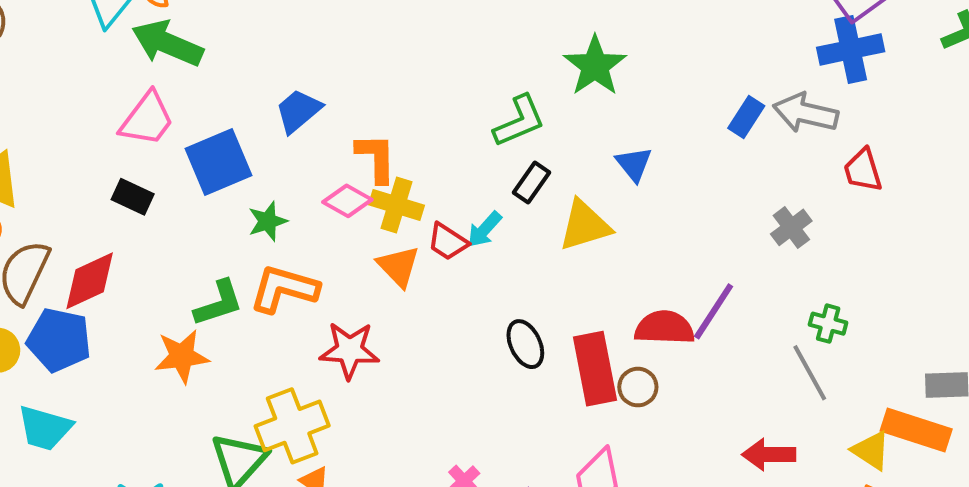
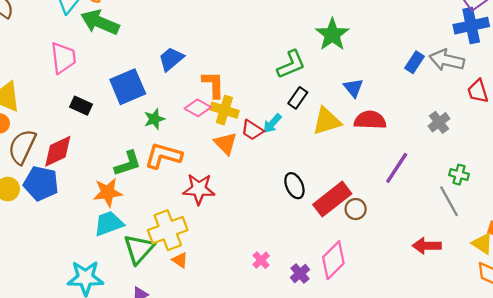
pink trapezoid: (147, 119) -> (63, 58), moved, turned -44
red semicircle: (664, 328) -> (370, 120), moved
red rectangle: (595, 369) -> (332, 199), turned 63
cyan trapezoid: (45, 428) -> (109, 223), moved, turned 144

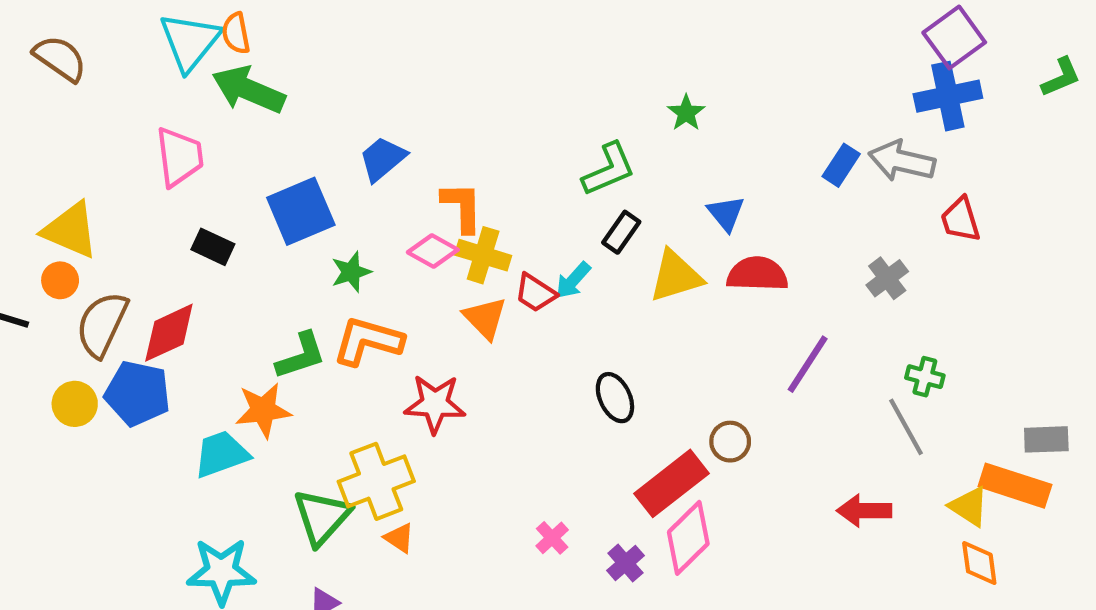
green star: (332, 34) -> (686, 113), size x0.6
red rectangle: (332, 199) -> (672, 483), moved
cyan trapezoid: (109, 223) -> (221, 454), moved

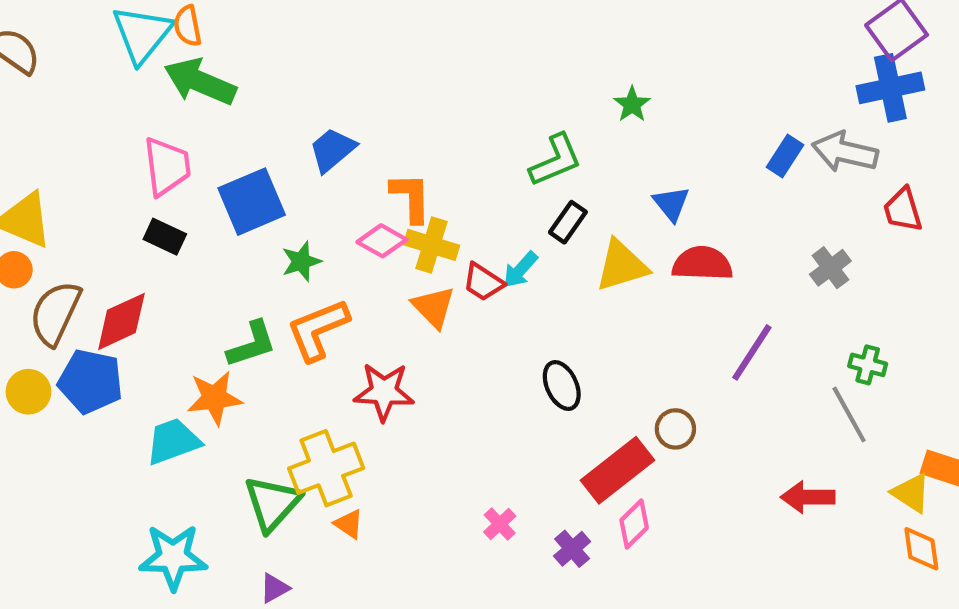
pink trapezoid: (179, 157) -> (167, 166), moved
orange L-shape: (368, 341) -> (318, 330), turned -38
pink diamond: (688, 538) -> (634, 524), size x0.7

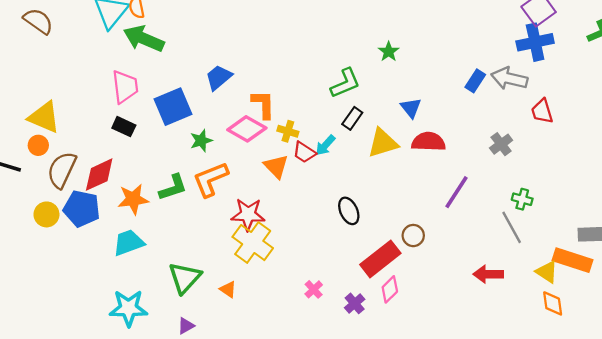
pink diamond: (382, 241) -> (247, 129), size x1.4
yellow cross: (432, 245) -> (288, 131), moved, size x0.7
orange star: (214, 398) -> (133, 199), moved
yellow cross: (326, 468) -> (253, 243), moved, turned -33

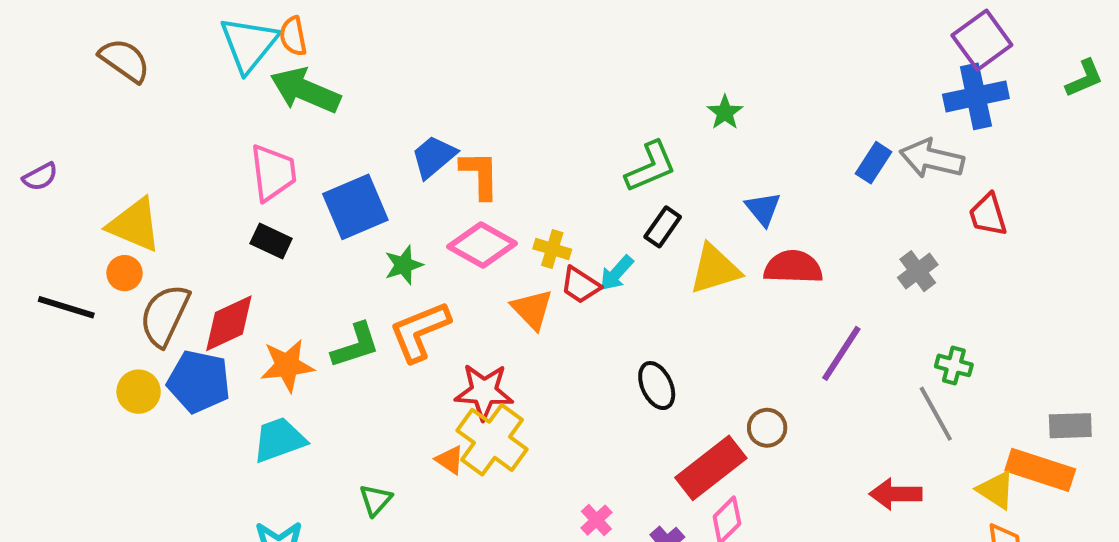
orange L-shape: (263, 104) -> (480, 175), moved
green triangle: (185, 278) -> (376, 500), size x0.6
orange triangle: (228, 289) -> (450, 460), moved

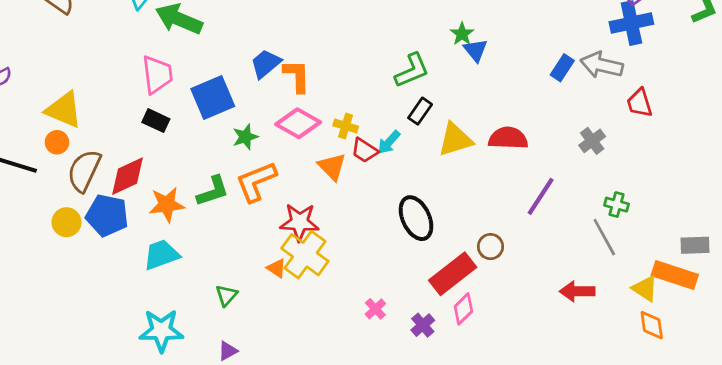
blue triangle: (763, 209) -> (476, 50), moved
black ellipse: (657, 386) -> (416, 218), size x1.4

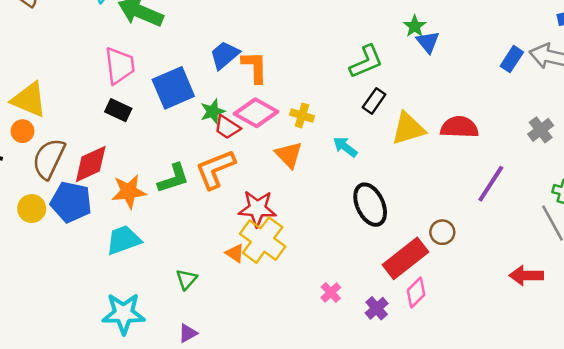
green star: (245, 137) -> (213, 111), moved
cyan arrow: (389, 142) -> (345, 147), moved, turned 85
red trapezoid: (365, 150) -> (227, 127), moved

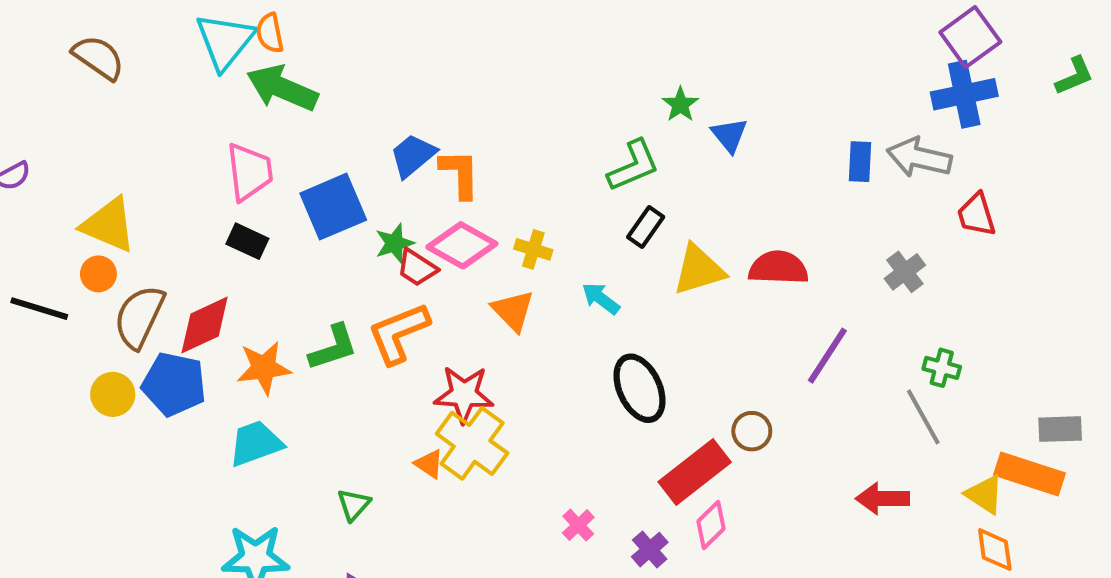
green star: (415, 26) -> (680, 104), moved
blue rectangle: (512, 59) -> (860, 162), turned -30

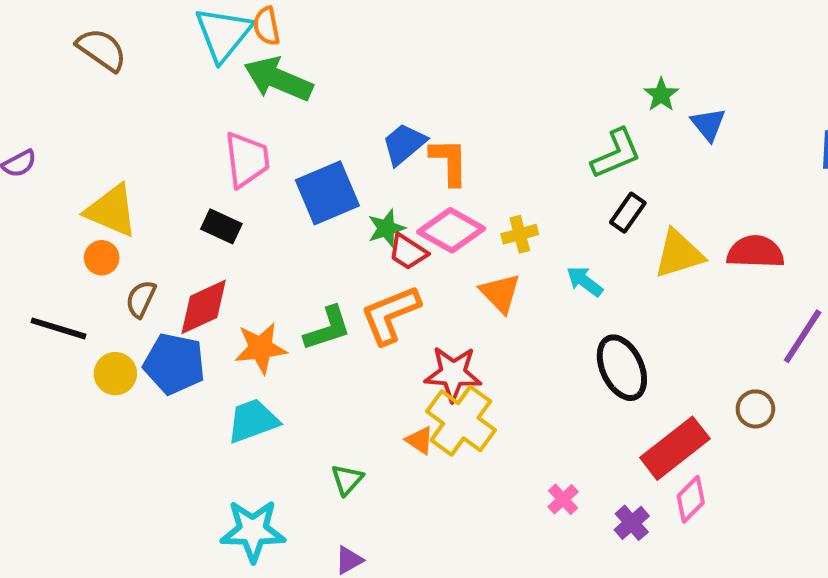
black rectangle: (247, 241) -> (221, 226), moved
yellow cross: (533, 249) -> (520, 234), turned -32
black line: (39, 309) -> (58, 328), moved
brown semicircle: (139, 317) -> (141, 299), size x0.6
brown circle: (752, 431) -> (755, 409), moved

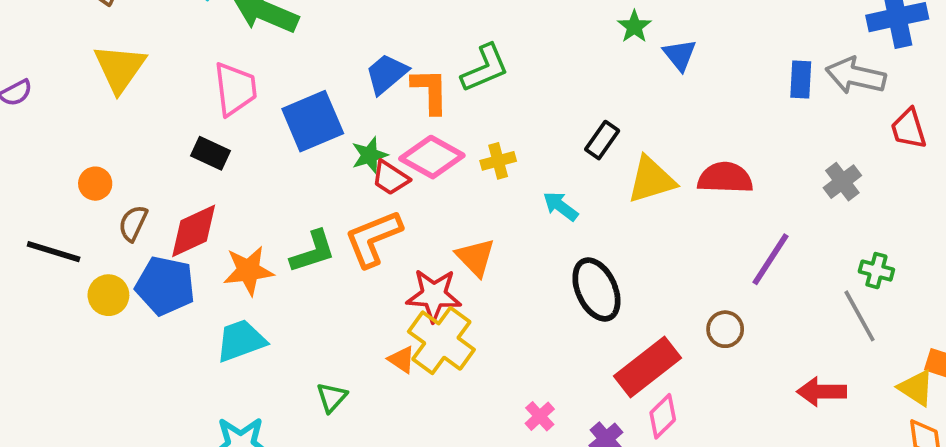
green L-shape: (616, 154) -> (485, 68), moved
yellow triangle: (111, 211) -> (120, 68), moved, turned 42
orange triangle: (500, 293) -> (475, 257), moved

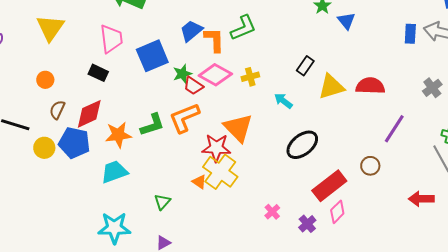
orange circle: (95, 184) -> (45, 80), moved
orange triangle: (475, 257) -> (238, 128), size x1.4
black ellipse: (596, 289) -> (302, 145), turned 76

